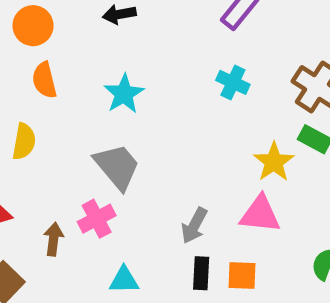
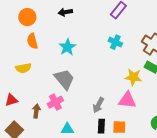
yellow semicircle: (24, 141) -> (23, 68), turned 70
yellow star: (274, 162) -> (133, 77), turned -30

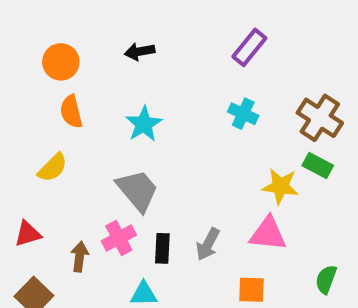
yellow semicircle: (23, 68) -> (53, 168), turned -35
black rectangle: (101, 126) -> (162, 248), moved

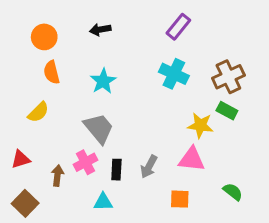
cyan cross: (243, 114) -> (174, 74), size x1.4
brown cross: (320, 118) -> (228, 77), turned 32
green semicircle: (326, 279) -> (233, 192), turned 108

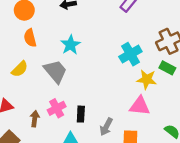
cyan cross: (174, 74) -> (130, 54), moved, turned 35
gray trapezoid: (99, 128) -> (55, 71), moved
gray arrow: (149, 167) -> (106, 127), moved

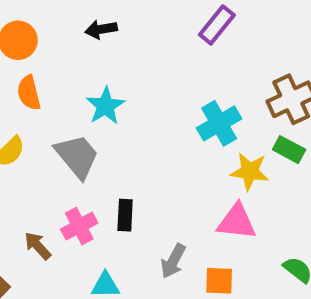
black rectangle: (81, 114) -> (125, 215), moved
brown arrow: (35, 119) -> (38, 246), turned -49

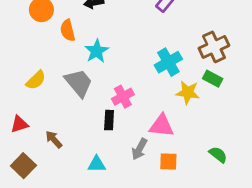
orange semicircle: (29, 93) -> (68, 30), moved
pink triangle: (237, 222) -> (161, 126), moved
pink cross: (79, 226) -> (123, 97), moved

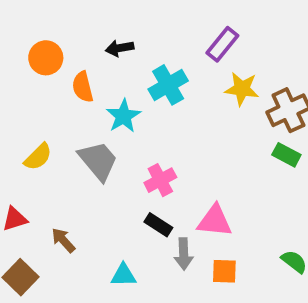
cyan cross: (168, 62) -> (168, 85), moved
yellow star: (188, 92) -> (242, 89), moved
black rectangle: (109, 120) -> (158, 225), moved, turned -60
gray arrow: (139, 149) -> (184, 254), turned -30

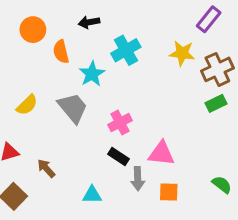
purple rectangle: (222, 44) -> (209, 19), moved
green rectangle: (286, 155) -> (216, 103), turned -54

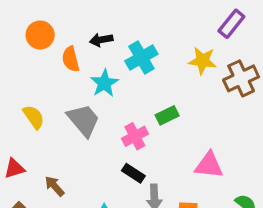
black arrow: (89, 22) -> (101, 40), moved
green rectangle: (216, 103) -> (167, 115), moved
yellow semicircle: (27, 105) -> (34, 117), turned -80
pink triangle: (161, 154) -> (209, 165), moved

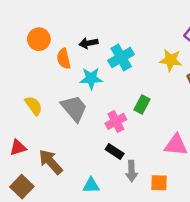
cyan star: (104, 83) -> (91, 78), turned 30
green rectangle: (167, 115) -> (142, 104), turned -36
brown arrow: (55, 186) -> (51, 162), size x1.5

